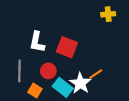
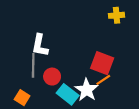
red square: (67, 47) -> (102, 63), moved
gray line: (19, 71) -> (33, 65), moved
orange square: (35, 91) -> (22, 98), moved

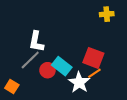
gray line: (33, 65) -> (30, 60), turned 45
cyan rectangle: (68, 94) -> (62, 66), moved
orange square: (22, 98) -> (12, 87), moved

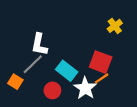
yellow cross: (107, 14) -> (115, 26), moved, turned -32
red circle: (48, 70) -> (52, 90), moved
orange square: (12, 87) -> (15, 82), moved

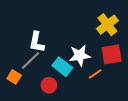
yellow cross: (115, 26) -> (107, 25), size x1.5
red square: (101, 62) -> (112, 54), moved, turned -30
white star: (85, 88) -> (80, 55), moved, turned 30

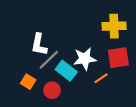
yellow cross: (107, 25) -> (114, 26), turned 35
gray line: (30, 61) -> (49, 60), moved
orange square: (14, 77) -> (28, 82), moved

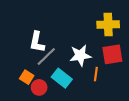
cyan rectangle: (66, 71) -> (62, 78), moved
orange line: (101, 78) -> (96, 74), turned -48
red circle: (52, 90) -> (39, 87), moved

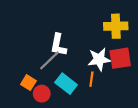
white L-shape: (37, 42) -> (58, 45), moved
white star: (80, 55) -> (99, 59), moved
orange line: (96, 74) -> (91, 79), moved

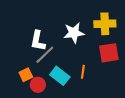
white L-shape: (58, 45) -> (38, 41), moved
white star: (99, 59) -> (74, 33), moved
orange square: (28, 83) -> (26, 75), turned 32

